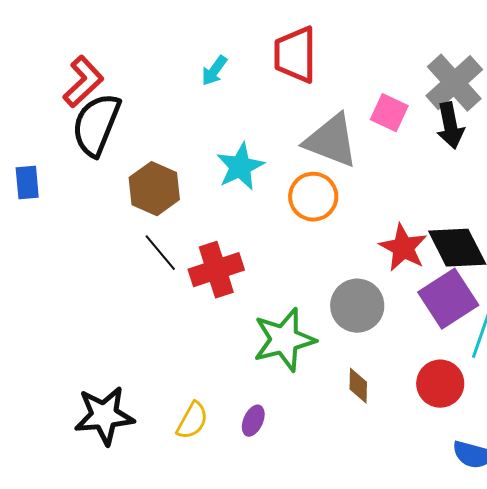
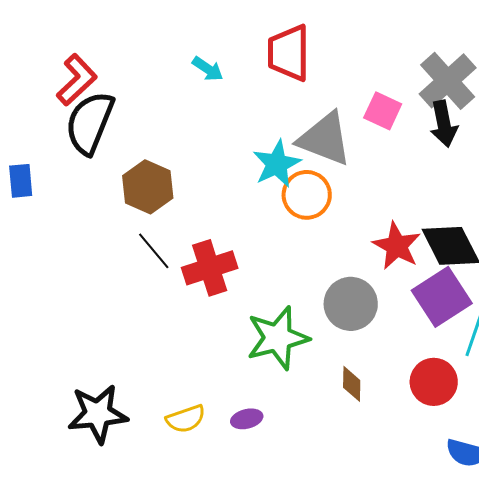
cyan arrow: (214, 71) -> (208, 69), turned -92
cyan star: (240, 167) -> (277, 164), moved
yellow semicircle: (192, 421) -> (186, 419), turned 42
purple ellipse: (253, 421) -> (247, 419), turned 52

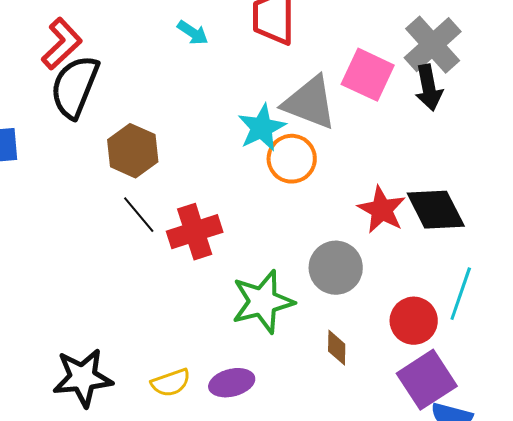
pink square: (383, 111) -> (368, 75), size x1.4
purple square: (442, 297) -> (427, 380), moved
red circle: (434, 382) -> (414, 321), moved
purple ellipse: (247, 419) -> (232, 383), size x1.4

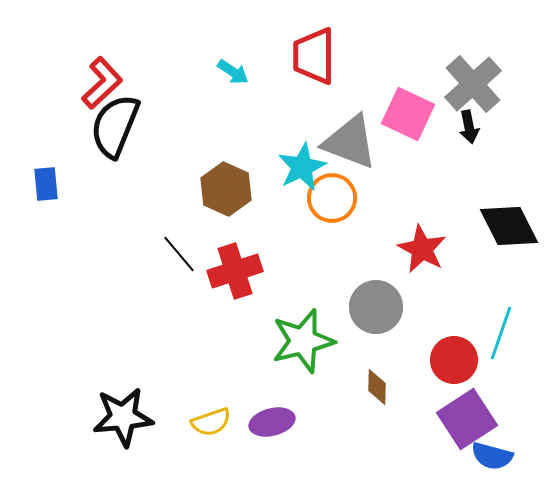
black arrow: (429, 88) -> (469, 127), size x0.7
brown hexagon: (133, 151) -> (226, 189), moved
black diamond: (436, 210) -> (509, 226), moved

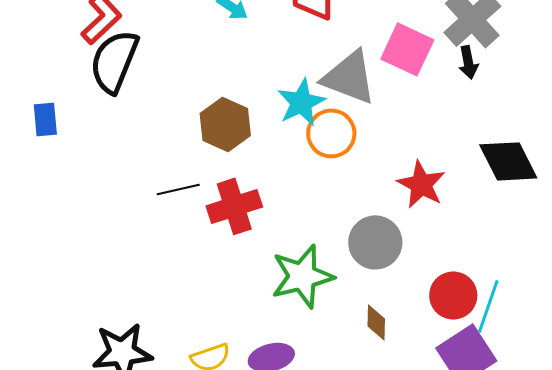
black line: (179, 254) -> (178, 189), turned -63
cyan line: (501, 333) -> (488, 306), moved

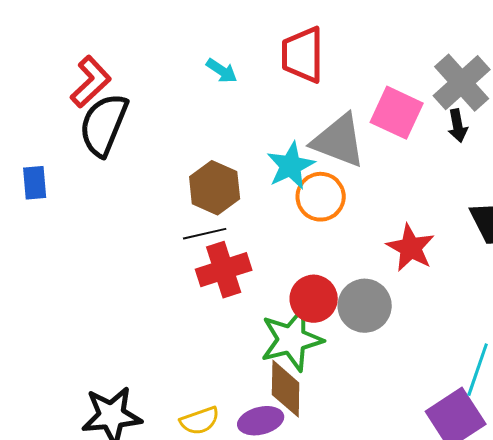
black line: (178, 189) -> (205, 234), moved
red circle: (453, 295) -> (314, 299), moved
brown diamond: (376, 322) -> (286, 389), moved, size x1.6

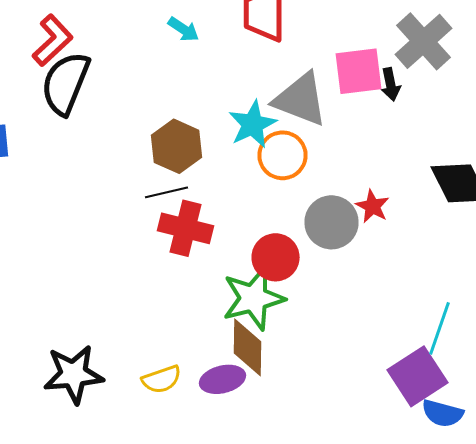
pink square: (397, 113) -> (358, 71), turned -32
black arrow: (458, 126) -> (390, 84), moved
red star: (411, 248) -> (372, 206), size x0.7
red cross: (224, 270) -> (186, 228), turned 32
gray circle: (365, 306) -> (332, 222), moved

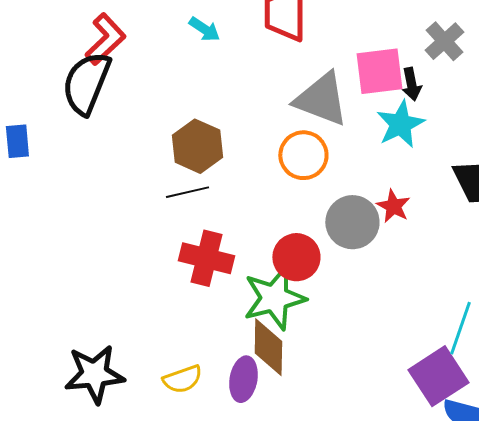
red L-shape: (52, 40) -> (105, 39), moved
gray cross: (424, 41) -> (444, 41), size x0.7
cyan star: (252, 124) -> (400, 124), moved
red cross: (186, 228) -> (206, 258), moved
purple ellipse: (222, 379) -> (243, 379), turned -66

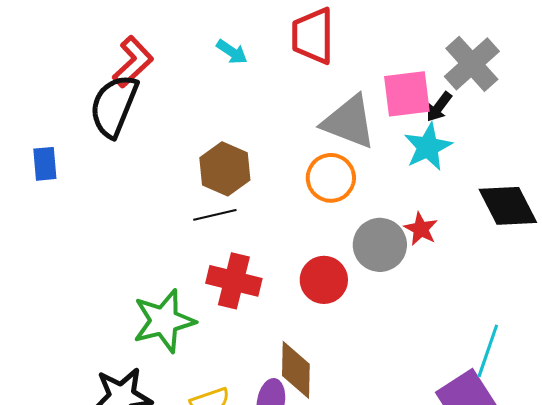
gray cross: (444, 41) -> (472, 64), size x1.4
black arrow: (411, 84) -> (439, 107), turned 48
green star: (274, 298) -> (164, 321), moved

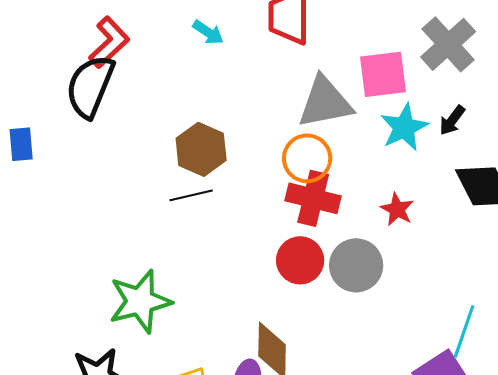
black arrow: (439, 107) -> (452, 120), moved
gray triangle: (349, 122) -> (325, 102), turned -32
gray circle: (380, 245) -> (356, 265), moved
red cross: (234, 281) -> (313, 198), moved

